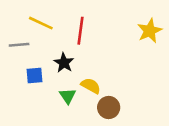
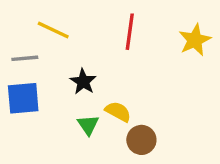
red line: (80, 31) -> (130, 32), moved
blue square: (34, 76) -> (23, 98), moved, size x1.5

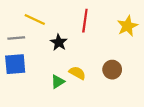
black star: (83, 82) -> (59, 42), moved
green triangle: (88, 125) -> (58, 82), turned 32
brown circle: (141, 140) -> (112, 70), moved

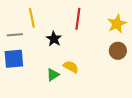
yellow line: (35, 19) -> (32, 18), turned 54
brown circle: (112, 70) -> (118, 51), moved

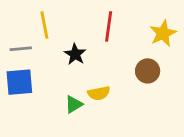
brown circle: (118, 51) -> (148, 71), moved
yellow semicircle: (71, 67) -> (99, 93), turned 140

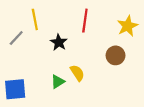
gray line: (21, 49) -> (16, 38), turned -42
blue square: (19, 82) -> (15, 89), moved
yellow semicircle: (99, 93) -> (77, 73), turned -112

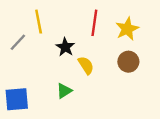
yellow star: (127, 26) -> (127, 29), moved
yellow semicircle: (77, 73) -> (86, 65), moved

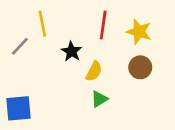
yellow star: (127, 29) -> (139, 32), turned -30
yellow semicircle: (86, 65) -> (94, 71), turned 60
green triangle: (64, 91) -> (99, 99), moved

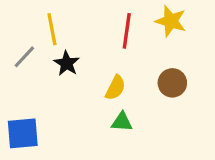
yellow star: (139, 32) -> (171, 21), moved
black star: (71, 51) -> (67, 63), moved
green triangle: (99, 99) -> (122, 122), turned 36

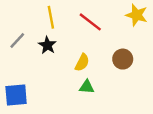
yellow star: (171, 21) -> (137, 15), moved
yellow line: (52, 29) -> (51, 17), moved
red line: (127, 31) -> (90, 22), turned -60

